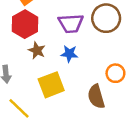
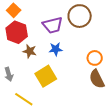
brown semicircle: (96, 97) -> (97, 79), moved

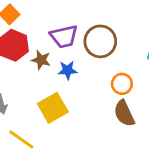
brown circle: (80, 16) -> (100, 41), moved
brown star: (30, 51) -> (41, 60), moved

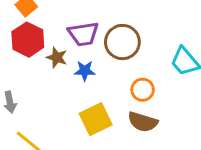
yellow square: (53, 108) -> (96, 119), moved
brown semicircle: (124, 113) -> (143, 122), turned -52

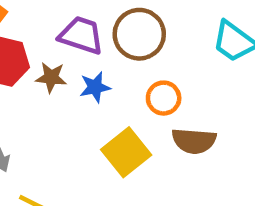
purple trapezoid: (83, 34) -> (81, 35), turned -140
orange circle: (143, 90) -> (164, 98), moved

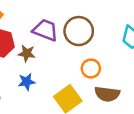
blue star: (95, 87) -> (27, 82), moved

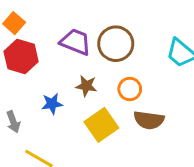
brown star: (27, 53) -> (86, 86), moved

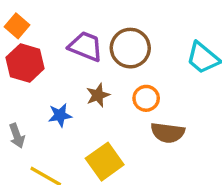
brown star: (86, 86) -> (98, 95), turned -30
yellow square: (101, 125) -> (105, 162), moved

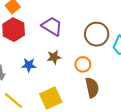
brown circle: (130, 48) -> (97, 34), moved
brown semicircle: (168, 133) -> (92, 88), turned -120

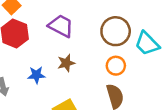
orange circle: (83, 64) -> (116, 66), moved

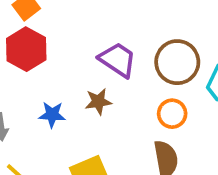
purple trapezoid: (61, 26) -> (118, 60), moved

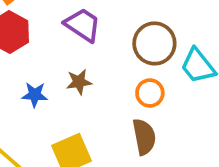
purple trapezoid: (118, 60) -> (83, 25), moved

